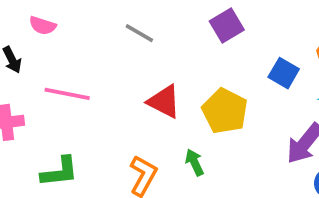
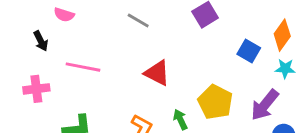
yellow pentagon: (225, 111) -> (215, 102), moved

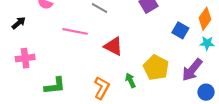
black arrow: (41, 41) -> (19, 23), moved, turned -104
pink line: (83, 67) -> (75, 31), moved

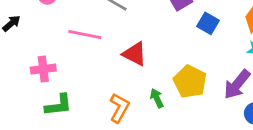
blue square: (180, 30) -> (208, 23), moved
pink cross: (25, 58) -> (43, 69), moved

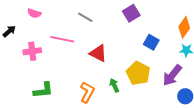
blue square: (208, 23) -> (151, 42), moved
pink cross: (43, 69) -> (32, 51), moved

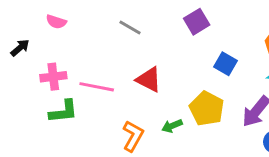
pink line: (62, 39) -> (97, 87), moved
green arrow: (114, 85) -> (172, 126), turned -88
green L-shape: (43, 90) -> (63, 111), moved

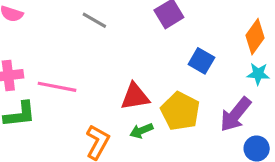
red triangle: (149, 80) -> (135, 97), moved, turned -36

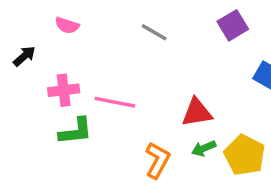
yellow pentagon: (180, 111) -> (245, 155), moved

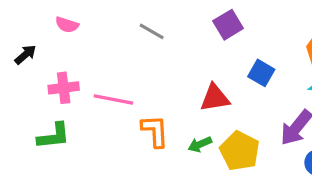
red triangle: (197, 112) -> (215, 98), moved
green L-shape: (76, 131) -> (54, 136), moved
orange L-shape: (158, 160) -> (155, 131), moved, turned -32

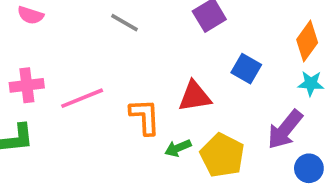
pink line: (113, 99) -> (82, 98), turned -33
orange L-shape: (155, 131) -> (145, 117), moved

